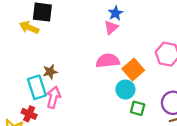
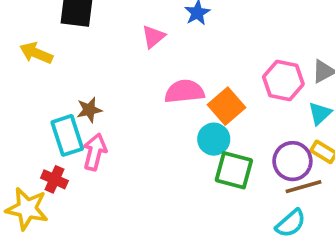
yellow arrow: (29, 28) -> (36, 53), moved
pink triangle: (111, 28) -> (153, 37), moved
green square: (138, 108) -> (234, 170), size x1.5

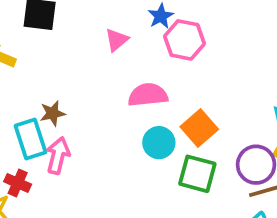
pink hexagon: (283, 80) -> (185, 40), moved
orange square: (227, 106) -> (199, 128), moved
cyan circle: (214, 139) -> (159, 143), moved

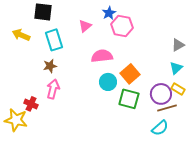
cyan rectangle: (30, 139) -> (54, 40), moved

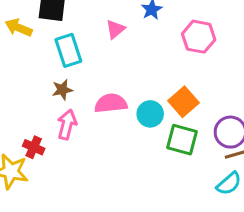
pink hexagon: (122, 26) -> (199, 37), moved
yellow arrow: (21, 35) -> (18, 28), moved
pink semicircle: (102, 56) -> (111, 103), moved

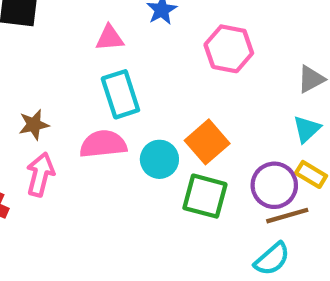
pink triangle: (115, 29) -> (110, 38), turned 35
cyan rectangle: (68, 50) -> (120, 94), moved

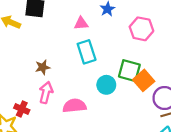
orange square: (207, 142) -> (144, 80), moved
pink semicircle: (103, 144) -> (74, 106), moved
green square: (205, 196) -> (129, 71), moved

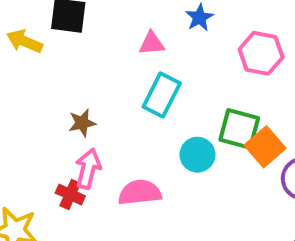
cyan rectangle: (87, 52) -> (162, 95), turned 45
red cross: (22, 109) -> (70, 194), moved

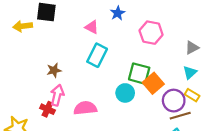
yellow arrow: (24, 41) -> (23, 26), turned -30
pink triangle: (152, 43) -> (92, 27), turned 32
cyan circle: (197, 155) -> (125, 93), moved

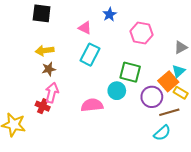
yellow arrow: (23, 26) -> (45, 50), moved
orange square: (153, 83) -> (168, 81), moved
purple circle: (174, 101) -> (152, 97), moved
pink semicircle: (85, 108) -> (92, 105), moved

